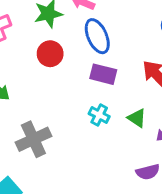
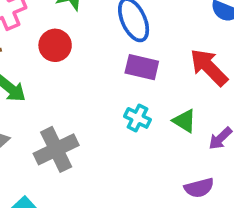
red circle: (50, 54) -> (55, 45), moved

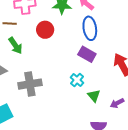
green triangle: (184, 121) -> (94, 96), moved

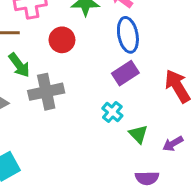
purple rectangle: (87, 54) -> (125, 73), turned -60
gray cross: (30, 84) -> (46, 92), moved

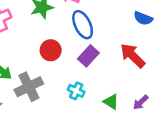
red circle: (62, 40) -> (51, 50), moved
cyan cross: (112, 112) -> (76, 91), moved

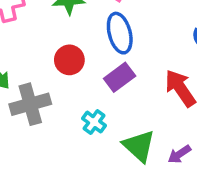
green triangle: (111, 102) -> (139, 146), size x1.5

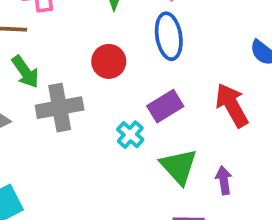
purple rectangle: (120, 77) -> (165, 106), moved
purple arrow: (179, 154) -> (224, 180), turned 110

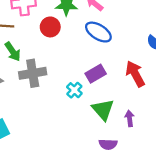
blue ellipse: (169, 36) -> (98, 32), turned -50
red circle: (109, 61) -> (50, 27), moved

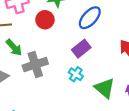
blue ellipse: (98, 32) -> (90, 18), turned -70
purple rectangle: (96, 74) -> (81, 49), moved

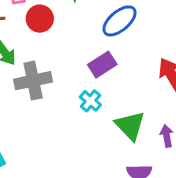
red circle: (45, 20) -> (40, 19), moved

